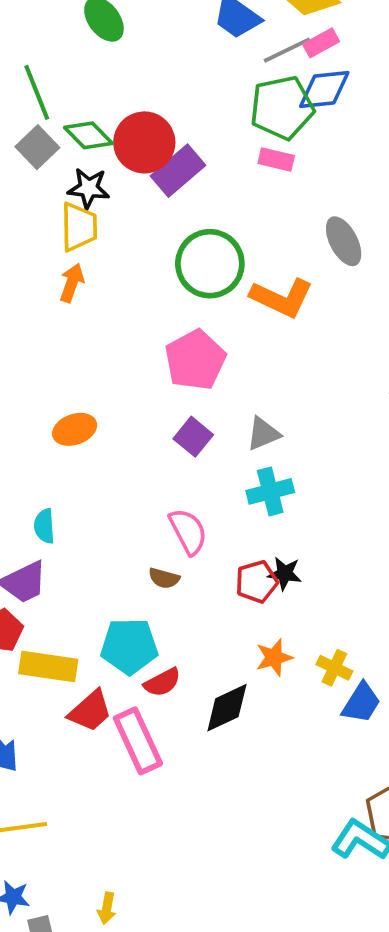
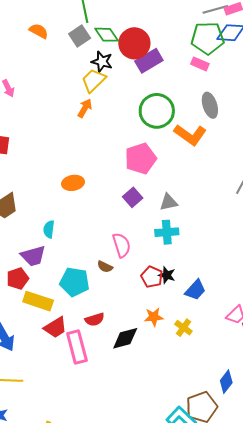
yellow trapezoid: (79, 227) -> (93, 80), turned -144
gray ellipse: (344, 241) -> (210, 105), moved
red pentagon: (257, 582) -> (152, 277), turned 30
cyan pentagon: (129, 646) -> (75, 282), moved
blue trapezoid: (361, 703) -> (195, 290), moved

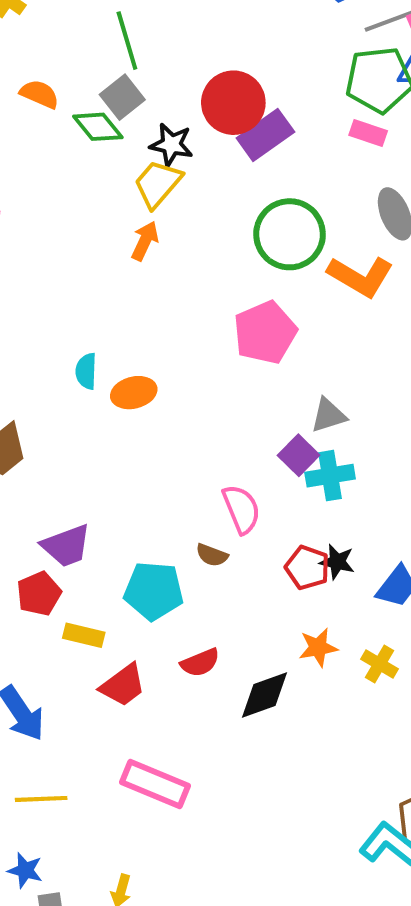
green diamond: (107, 35) -> (98, 127), moved
purple square: (133, 197) -> (299, 455), moved
cyan semicircle: (49, 229) -> (86, 371), moved
yellow rectangle: (38, 301) -> (84, 635), size x0.7
pink rectangle: (77, 347) -> (155, 784), moved, turned -48

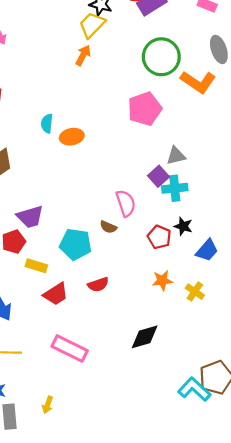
black star: (337, 562) -> (183, 226), moved
black diamond: (265, 695) -> (145, 337), moved

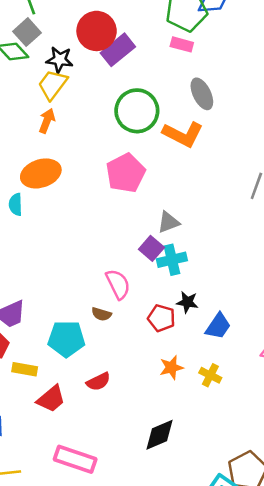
orange ellipse: (72, 137) -> (41, 173), moved, size x1.4

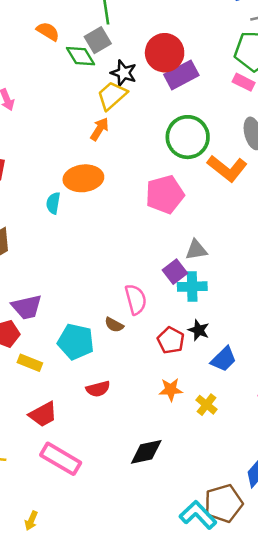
red trapezoid: (51, 399) -> (43, 414), moved

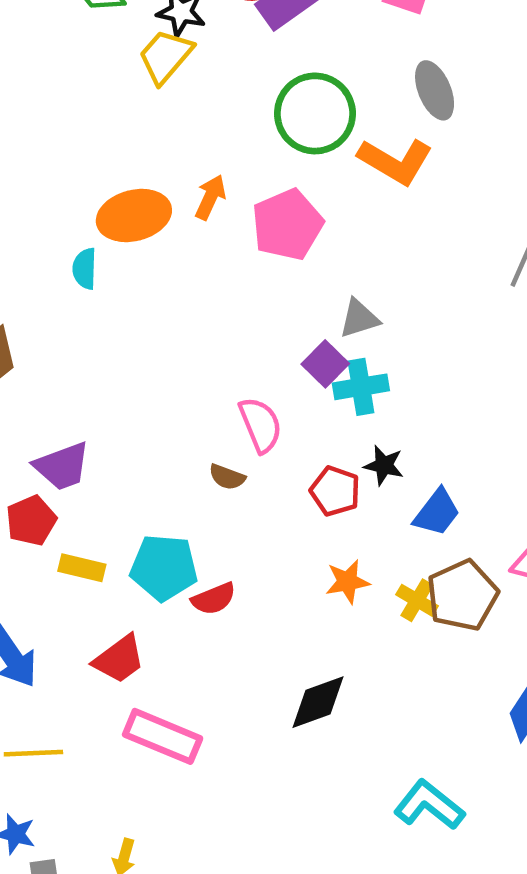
orange arrow: (100, 129) -> (210, 197), moved
cyan pentagon: (76, 342) -> (164, 567), moved
brown pentagon: (224, 503) -> (462, 595), moved

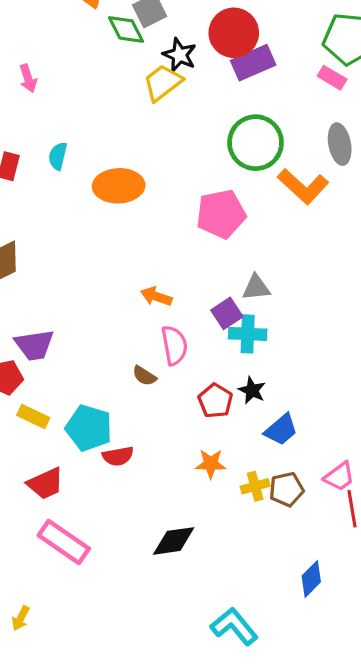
orange arrow: (210, 197) -> (156, 296), moved, turned -108
cyan semicircle: (85, 269) -> (58, 156), moved
brown pentagon: (462, 595) -> (286, 489), size x0.7
yellow cross: (417, 600) -> (255, 486), turned 32

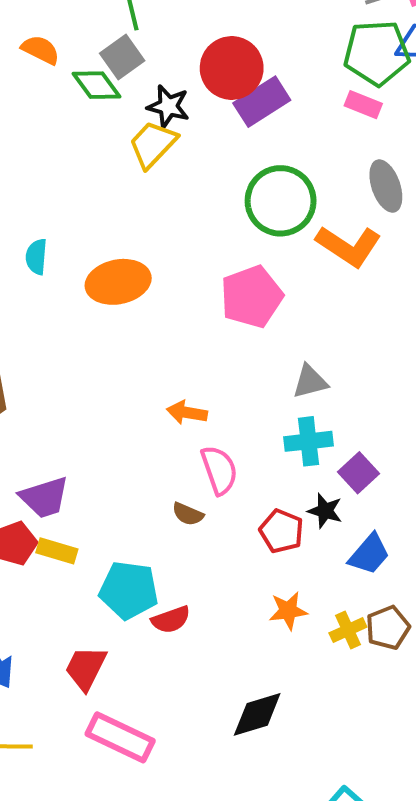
purple square: (227, 313) -> (359, 473), moved
yellow rectangle: (33, 416) -> (57, 551), moved
red trapezoid: (45, 484) -> (86, 668), turned 150

